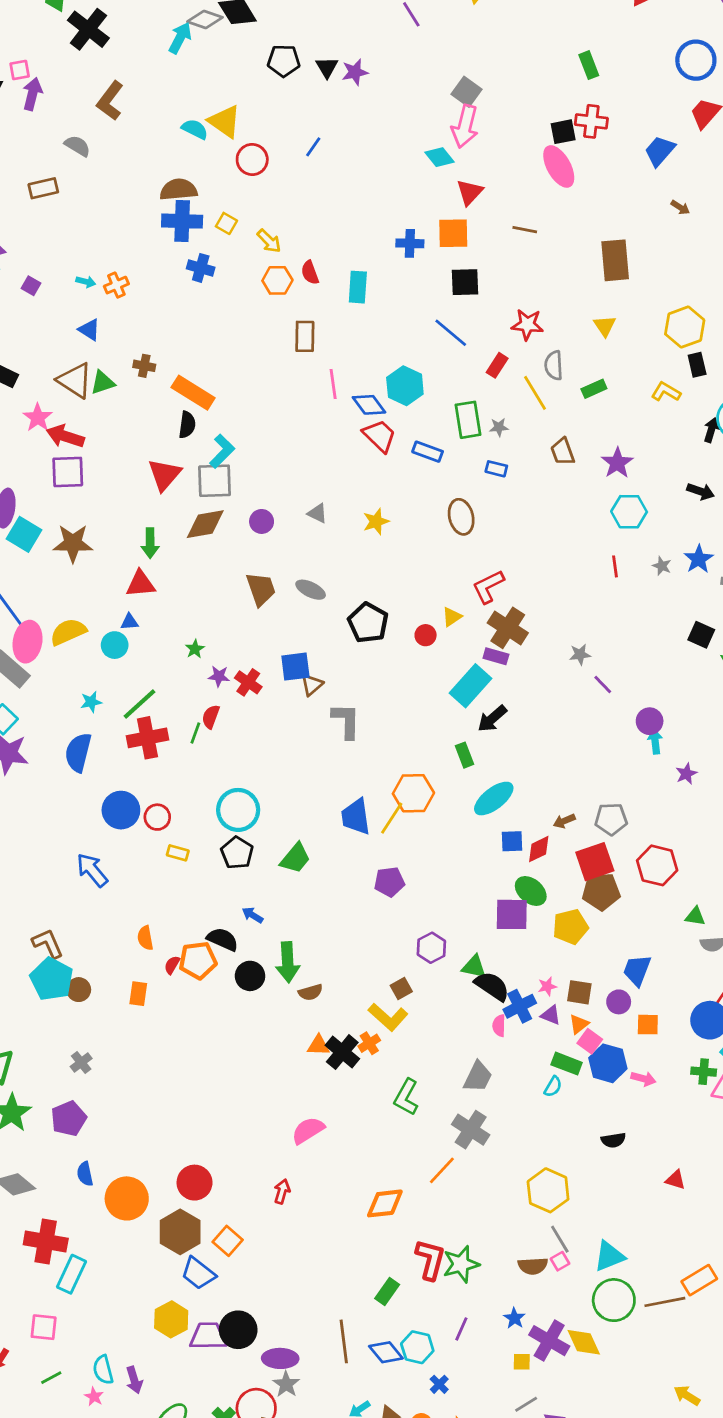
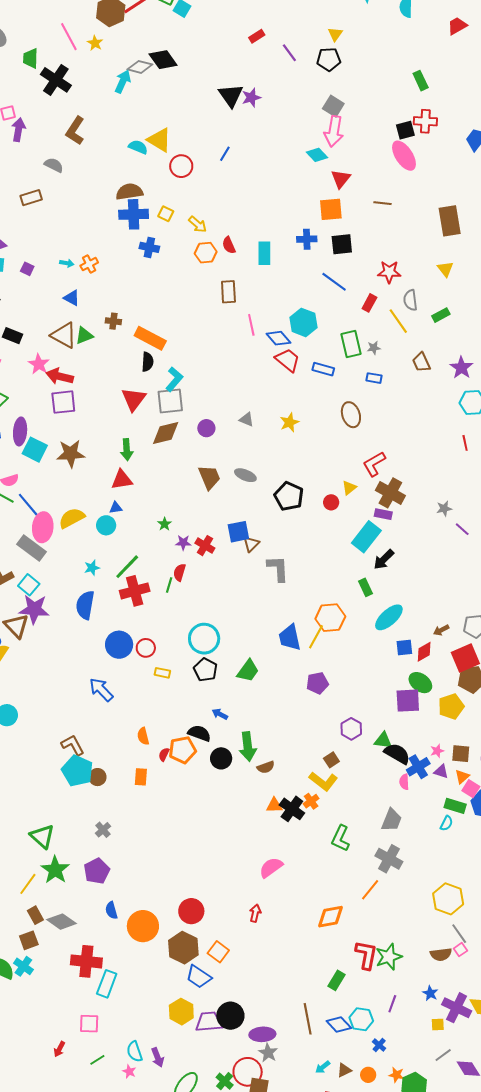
black pentagon: (284, 61) -> (329, 59), moved
black triangle: (327, 67) -> (231, 95), size x1.5
blue cross: (410, 243) -> (307, 239), moved

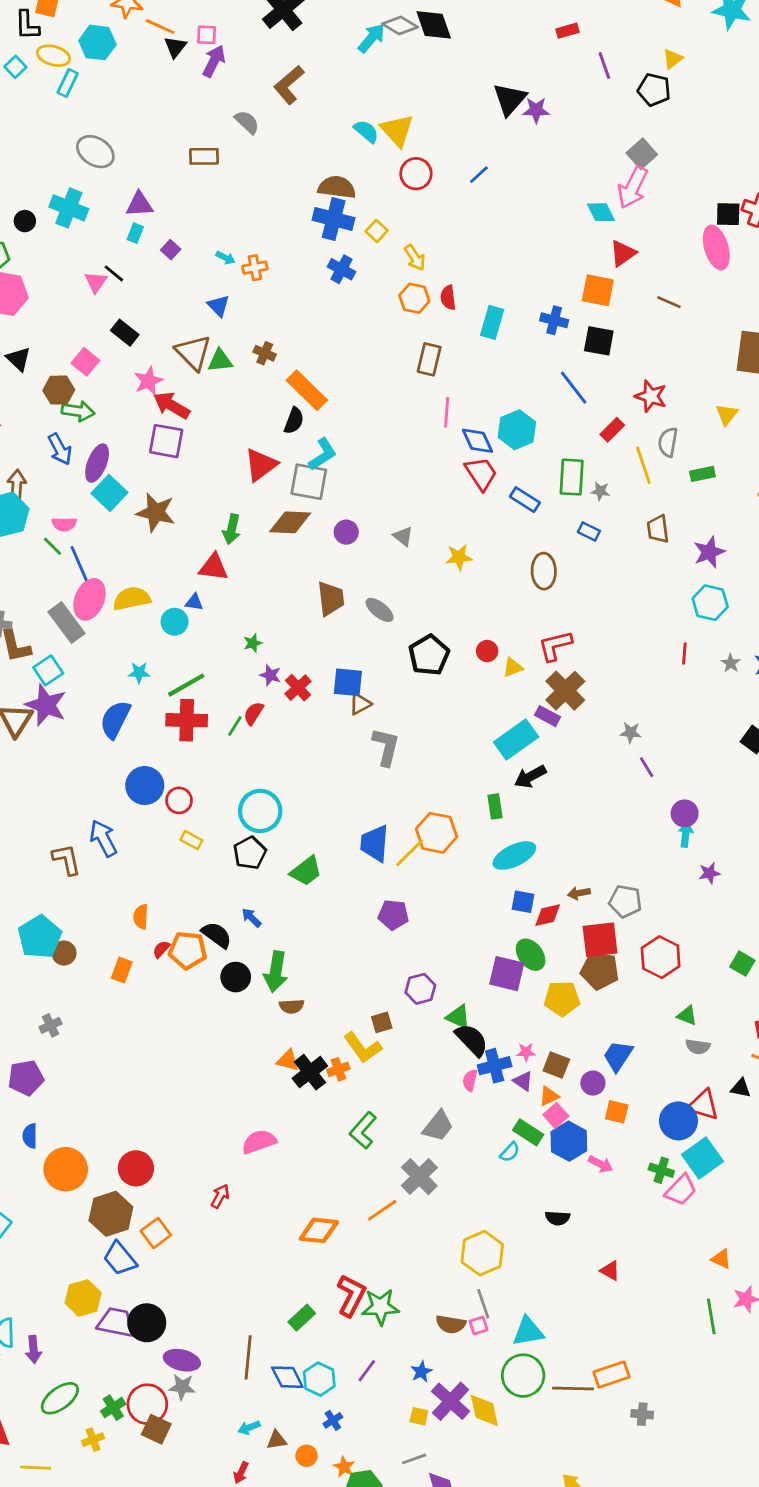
red circle: (331, 502) -> (487, 651), moved
brown L-shape: (73, 745) -> (67, 860), moved
gray star: (268, 1053) -> (182, 1387), turned 30

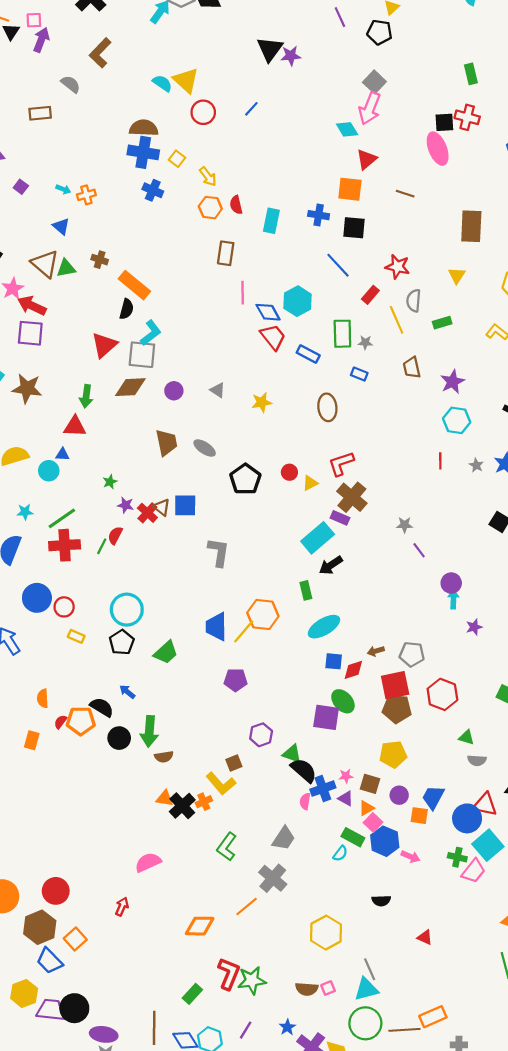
brown triangle: (360, 704) -> (162, 507), moved, turned -48
yellow pentagon: (562, 999) -> (393, 754), moved
blue trapezoid: (618, 1056) -> (433, 797), moved
gray line: (483, 1304) -> (370, 969), moved

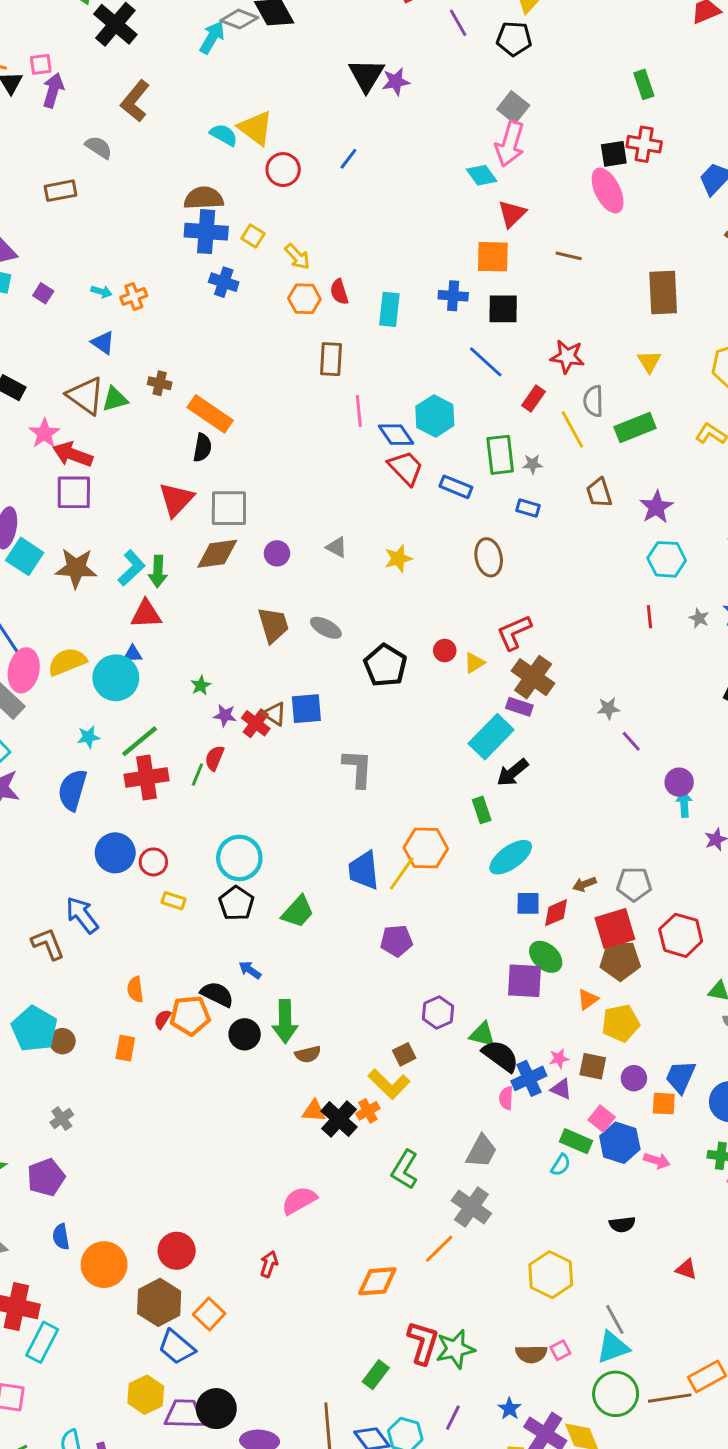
green rectangle: (442, 323) -> (635, 428), size x1.5
cyan L-shape: (151, 333) -> (132, 568), moved
cyan circle: (49, 471) -> (116, 678), size x1.6
orange triangle: (366, 808) -> (588, 999), moved

